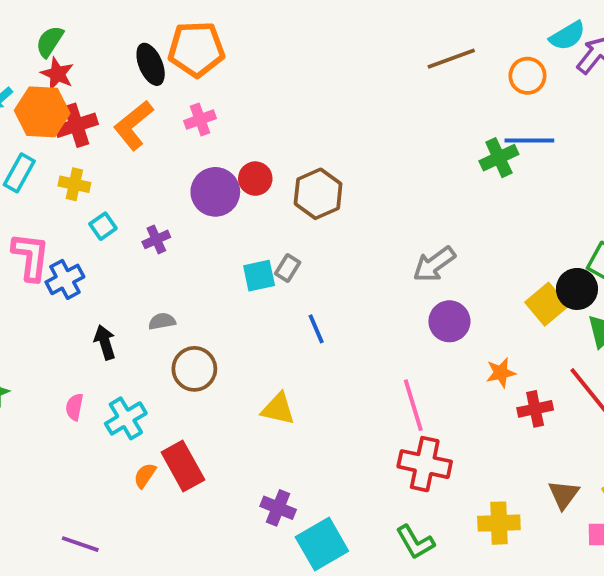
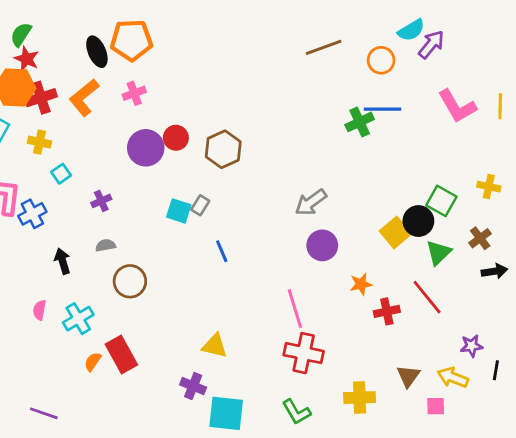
purple cross: (156, 239) -> (101, 201), moved
cyan square: (259, 276) -> (179, 211), turned 30
yellow triangle: (278, 409) -> (215, 346), moved
cyan square: (322, 544) -> (226, 413), turned 36

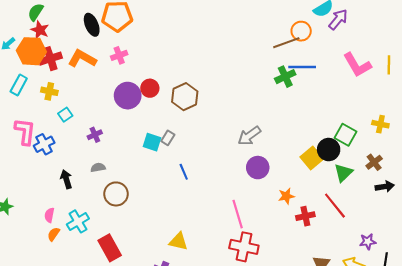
brown line: (324, 47) -> (286, 43), moved
orange L-shape: (84, 98) -> (82, 59), turned 68
orange semicircle: (93, 362) -> (54, 234), moved

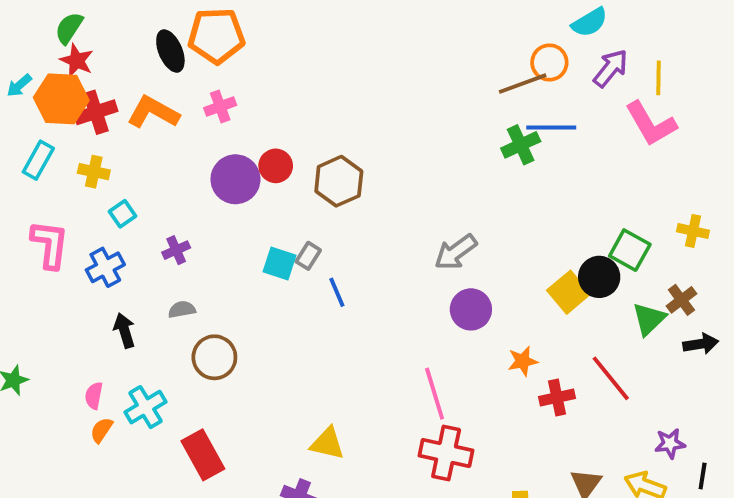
purple arrow: (338, 19) -> (611, 68), moved
yellow line: (389, 65) -> (659, 78), moved
blue cross: (44, 144) -> (105, 267), moved
blue line: (184, 172) -> (337, 292), moved
green triangle: (343, 173) -> (649, 319), moved

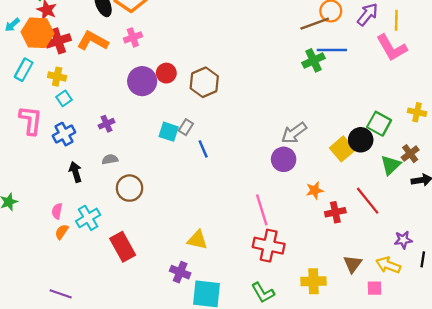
cyan square: (123, 214) -> (64, 98), moved
gray arrow: (456, 252) -> (294, 133), moved

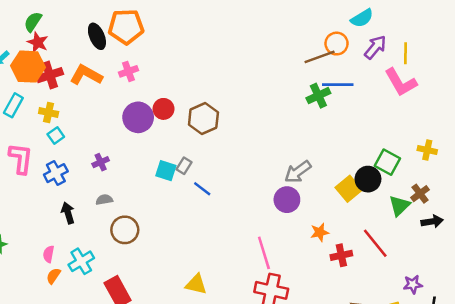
blue line: (203, 149) -> (202, 189), turned -30

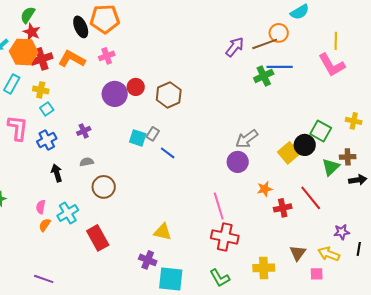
purple arrow: (375, 47) -> (235, 47), moved
brown cross: (420, 194) -> (348, 157), turned 35

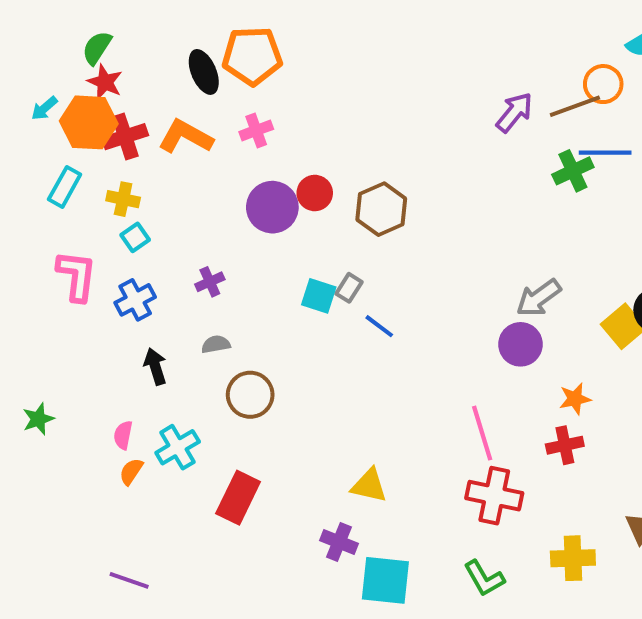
red cross: (283, 208) -> (565, 445), moved
red rectangle: (98, 238) -> (238, 498), turned 55

